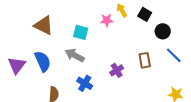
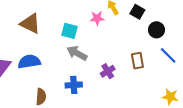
gray arrow: (75, 55) -> (77, 53), moved
blue semicircle: (43, 61) -> (29, 62), turned -75
blue cross: (85, 83) -> (74, 85), turned -35

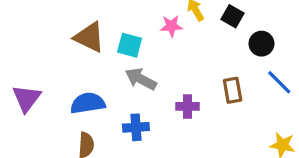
brown triangle: (30, 23) -> (89, 37), moved
blue semicircle: (29, 62) -> (88, 103), moved
purple cross: (108, 71) -> (187, 106), turned 32

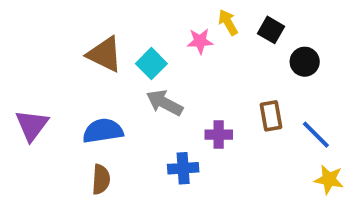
cyan square: (130, 45) -> (151, 64), turned 30
blue line: (279, 82) -> (316, 135), moved
blue cross: (136, 127) -> (183, 168), moved

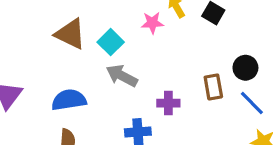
black circle: (305, 62) -> (245, 68), moved

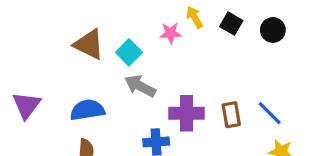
black circle: (245, 68) -> (273, 30), moved
brown rectangle: (213, 87) -> (231, 115), moved
purple cross: (168, 103) -> (186, 113), size x1.5

